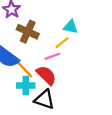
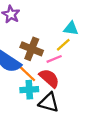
brown cross: (28, 32) -> (32, 49), moved

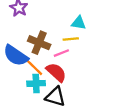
yellow line: (63, 45) -> (71, 39), turned 35

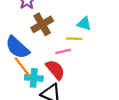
brown cross: (39, 43) -> (42, 24), moved, turned 30
orange line: (34, 67) -> (22, 67), moved

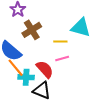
cyan triangle: (84, 24) -> (81, 28), moved, size x1.5
pink line: (63, 51) -> (62, 58), moved

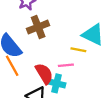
yellow line: (60, 42) -> (78, 50), moved
cyan cross: (26, 77) -> (57, 83), moved

